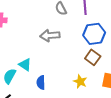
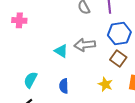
gray arrow: (50, 36) -> (85, 45), moved
cyan triangle: (25, 65) -> (61, 51), moved

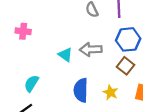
pink cross: (19, 20) -> (23, 31), moved
blue semicircle: (64, 86) -> (81, 90), moved, size x1.5

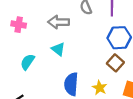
gray arrow: (91, 49) -> (59, 22), moved
cyan semicircle: (31, 83) -> (28, 62), moved

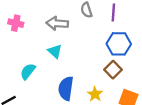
cyan semicircle: (28, 62) -> (28, 71), moved

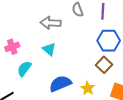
pink cross: (16, 23) -> (12, 47), moved, turned -32
blue semicircle: (66, 88) -> (60, 84), turned 60

